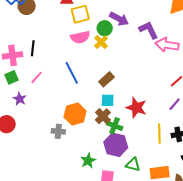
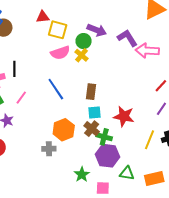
yellow square: (80, 14) -> (58, 30), turned 36
brown rectangle: (107, 79) -> (91, 92), turned -35
yellow line: (159, 134) -> (150, 140), turned 30

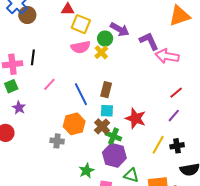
blue line: (56, 89) -> (81, 94), moved
pink line: (21, 98) -> (49, 84), moved

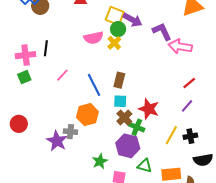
yellow square: (81, 24) -> (115, 16), moved
purple star: (19, 108) -> (57, 141), moved, size x1.5
brown cross: (102, 126) -> (124, 118), moved
green cross: (113, 136) -> (137, 127), moved

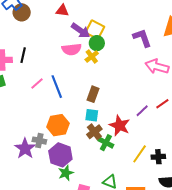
purple arrow: (133, 20) -> (81, 31), moved
purple L-shape: (162, 31) -> (142, 38), moved
blue line: (94, 85) -> (57, 87), moved
purple line: (187, 106) -> (142, 111), moved
purple hexagon: (128, 146) -> (60, 155), moved

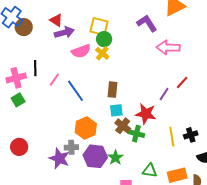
red triangle: (62, 11) -> (56, 20), moved, turned 40
purple arrow: (81, 31) -> (64, 33), moved, turned -36
pink line: (37, 84) -> (54, 80), moved
yellow line: (140, 154) -> (172, 137), turned -30
green star: (66, 173) -> (115, 158), moved

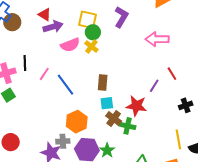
purple L-shape: (147, 23) -> (121, 17), moved, turned 65
red line: (182, 82) -> (172, 74), turned -72
black cross: (191, 135) -> (186, 105), moved
yellow line: (172, 137) -> (178, 139), moved

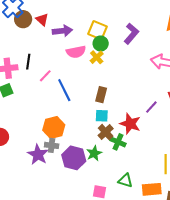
red triangle: (45, 15) -> (42, 19), moved
orange hexagon: (77, 122) -> (54, 128), moved
green star: (107, 150) -> (94, 153), moved

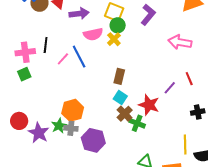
blue line: (64, 90) -> (79, 57), moved
cyan square: (102, 116) -> (120, 98), turned 32
green star: (94, 153) -> (59, 126), moved
purple star: (38, 154) -> (39, 133), moved

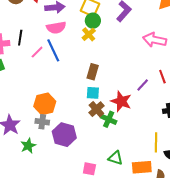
pink semicircle: (93, 34) -> (56, 28), moved
cyan square: (120, 98) -> (93, 93), turned -32
green star: (59, 126) -> (28, 146), moved

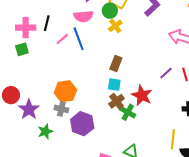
green circle: (93, 21) -> (110, 11), moved
purple line: (143, 85) -> (166, 73), moved

